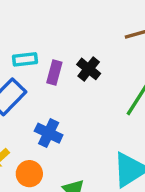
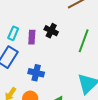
cyan rectangle: (25, 59) -> (13, 33), turned -48

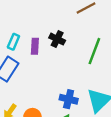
blue cross: (36, 73) -> (69, 99), moved

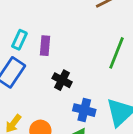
black cross: (57, 39) -> (62, 80), moved

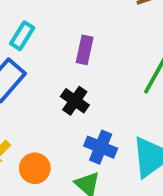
purple rectangle: (45, 46) -> (85, 50), moved

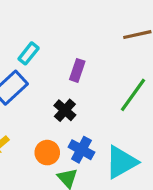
orange circle: (35, 168) -> (47, 153), moved

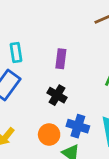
cyan rectangle: (29, 53) -> (16, 53), turned -36

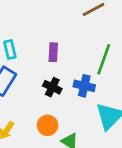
blue cross: (78, 126) -> (84, 86), moved

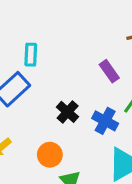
purple rectangle: (53, 52) -> (109, 71), moved, turned -54

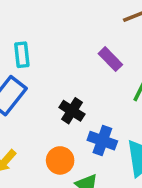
blue cross: (105, 121) -> (102, 141), moved

